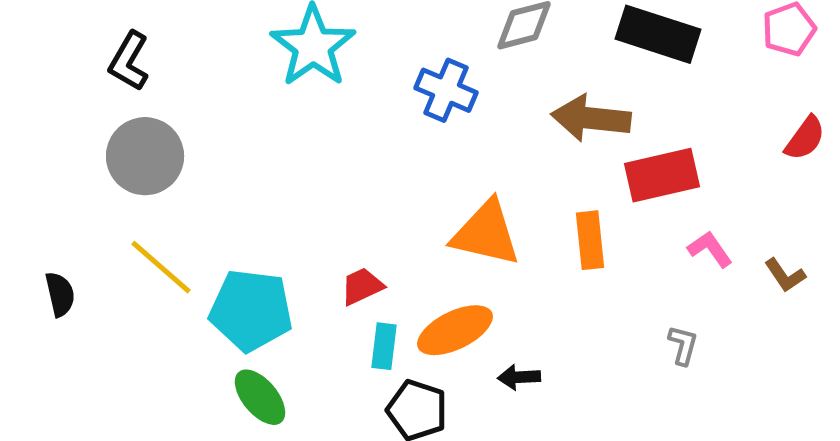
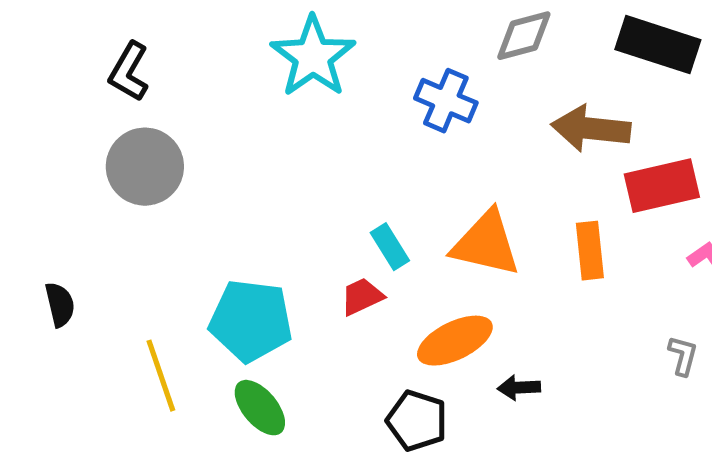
yellow line: (161, 267) -> (161, 376), moved, turned 30
cyan rectangle: (384, 346) -> (390, 247), moved, turned -39

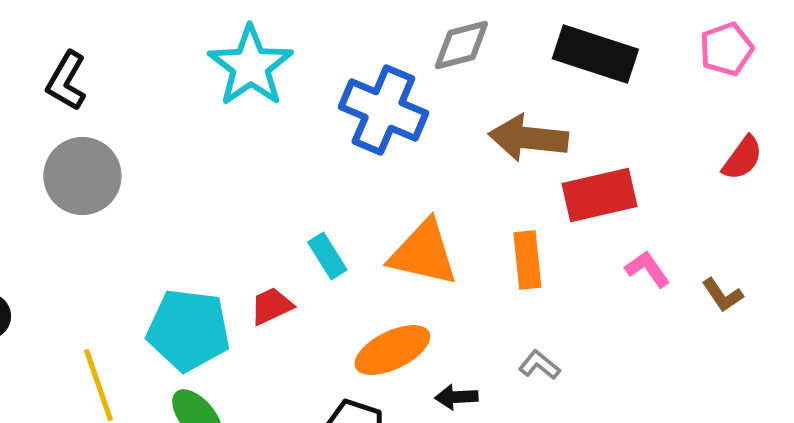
blue cross: (446, 101) -> (383, 110), size x1.4
red trapezoid: (362, 297) -> (271, 306), moved
gray L-shape: (683, 356) -> (539, 365), moved, turned -66

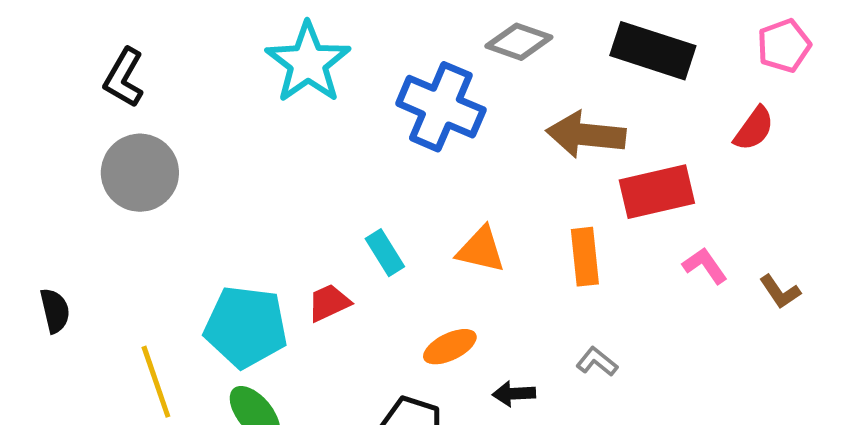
gray diamond: (461, 45) -> (519, 42), turned 34
red semicircle: (742, 158) -> (754, 129), moved
orange triangle: (423, 253) -> (481, 250), size x0.7
orange ellipse: (392, 350) -> (450, 347), size x0.7

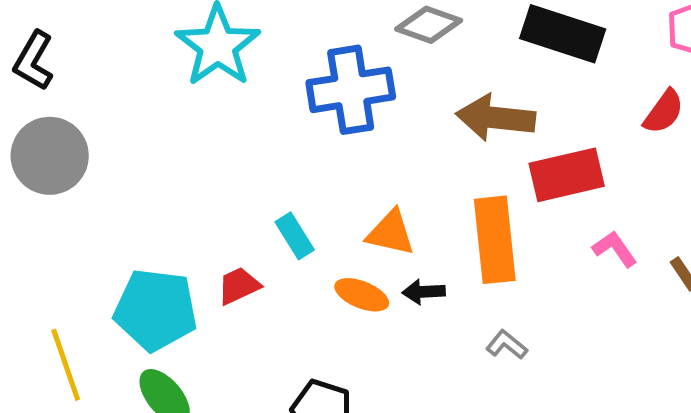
blue cross: (441, 107) -> (351, 90), turned -32
orange rectangle: (585, 257) -> (495, 240), size x1.5
orange ellipse: (450, 347) -> (362, 295), moved, turned 48
black arrow: (514, 394) -> (424, 292), moved

